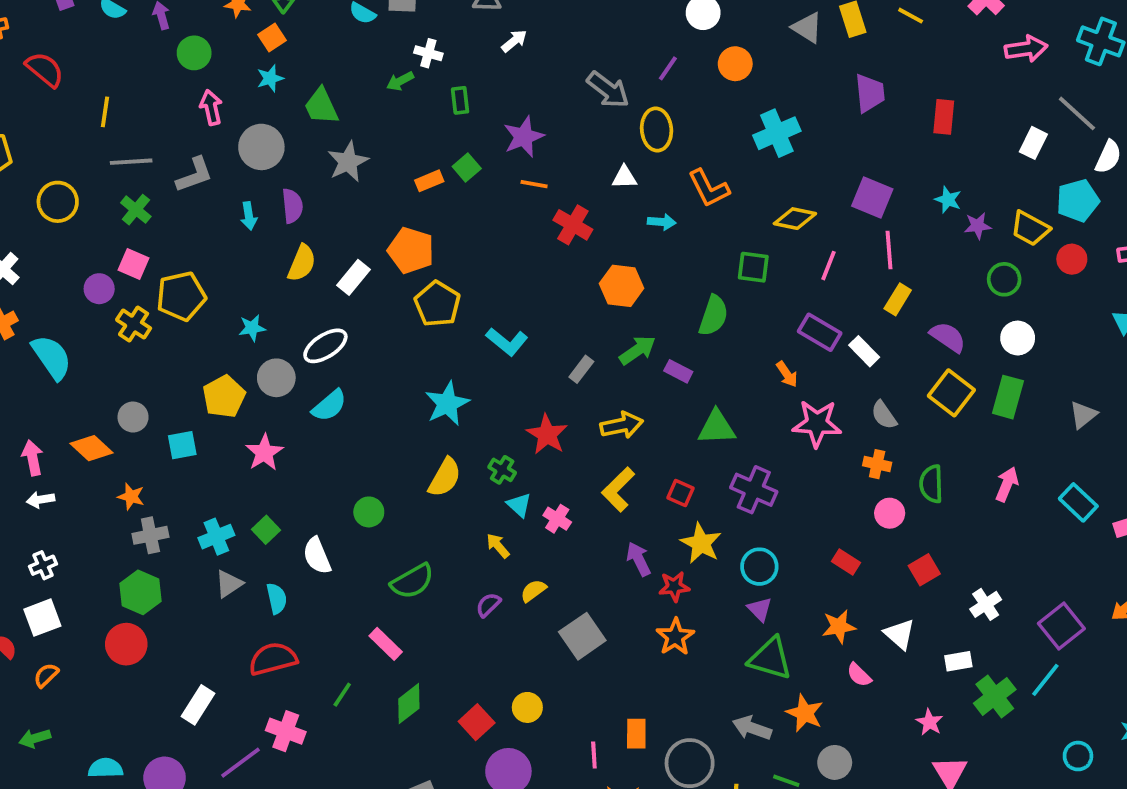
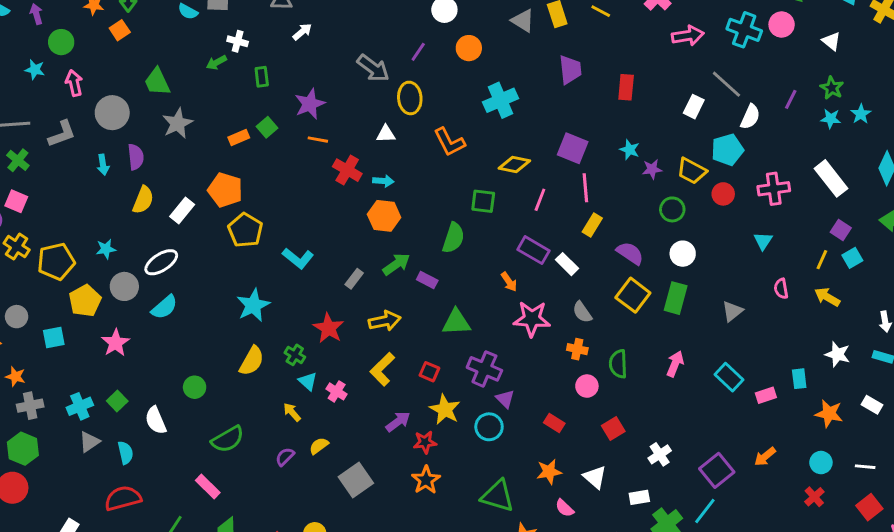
cyan star: (270, 78) -> (35, 70), moved, turned 30
cyan arrow: (662, 222) -> (383, 181), moved
yellow pentagon: (181, 296) -> (56, 261), moved
purple arrow: (639, 559) -> (398, 422), turned 80
purple triangle: (760, 609) -> (505, 399), moved

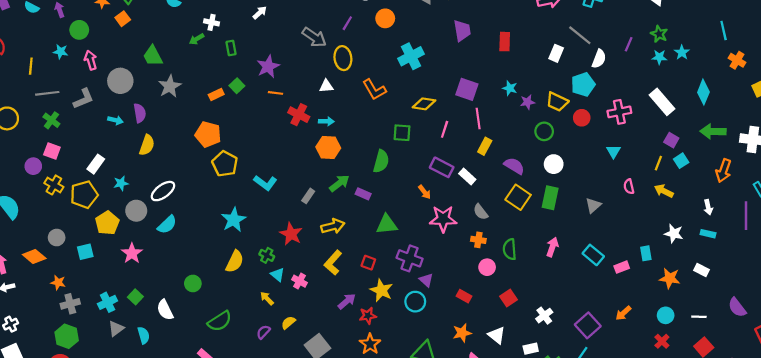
cyan arrow: (103, 165) -> (115, 120), turned -64
white rectangle: (182, 210) -> (96, 164), moved

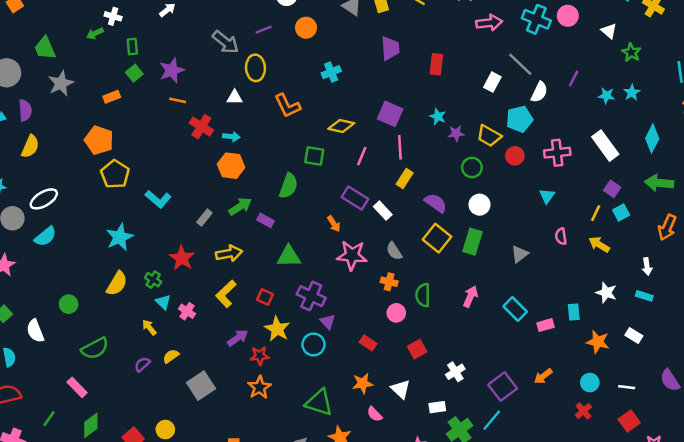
purple line: (347, 23) -> (264, 30), turned 32
green star: (659, 34) -> (631, 52), moved
cyan cross: (411, 56) -> (331, 72), size x0.7
green square: (237, 86) -> (134, 73), moved

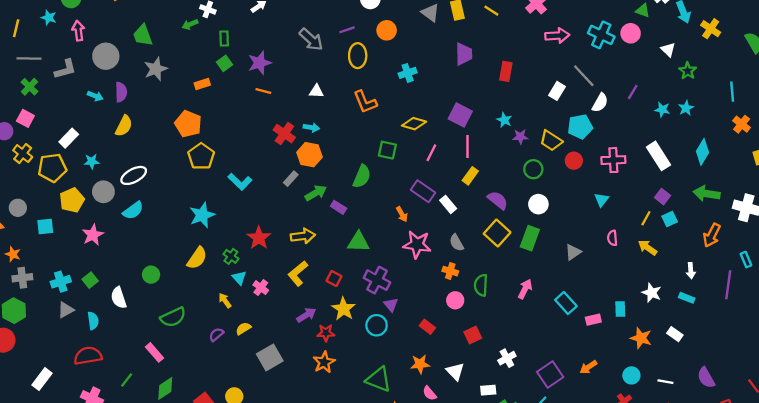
yellow ellipse: (255, 68) -> (358, 56), moved
red cross: (201, 127) -> (284, 134), moved
gray rectangle: (204, 218) -> (291, 179), moved

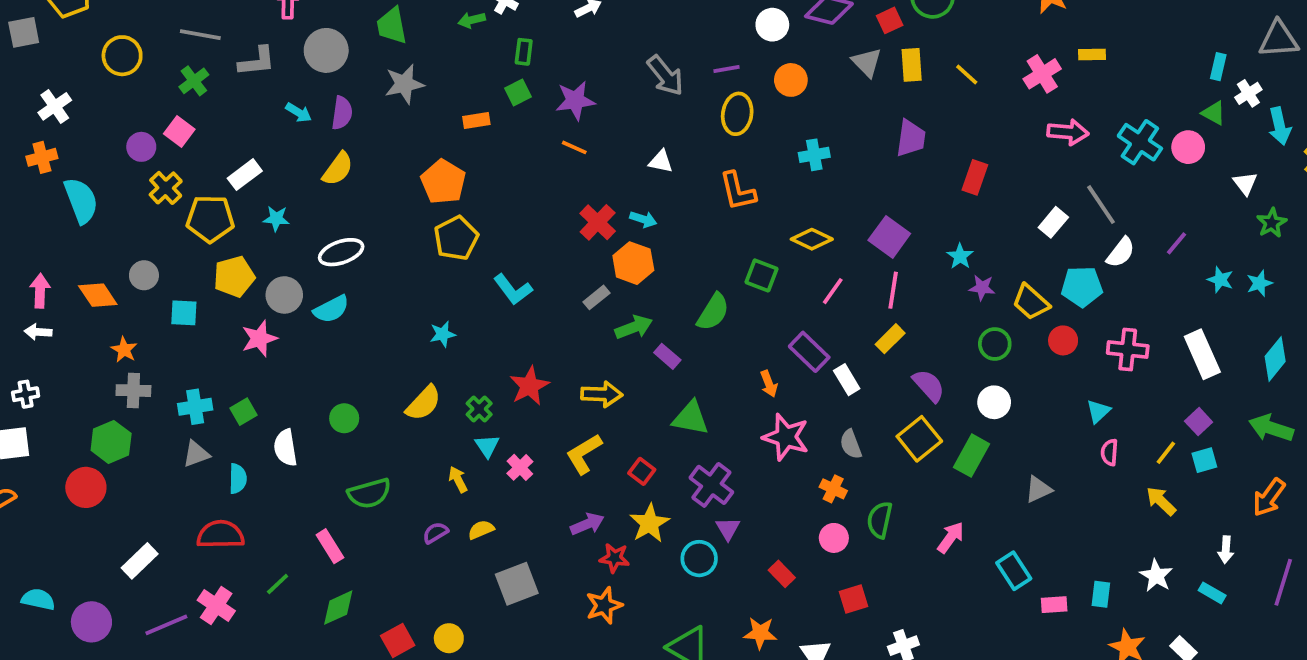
gray circle: (103, 192) -> (284, 295), moved
cyan star: (202, 215) -> (443, 334), size x0.6
pink semicircle: (612, 238) -> (1109, 452), moved

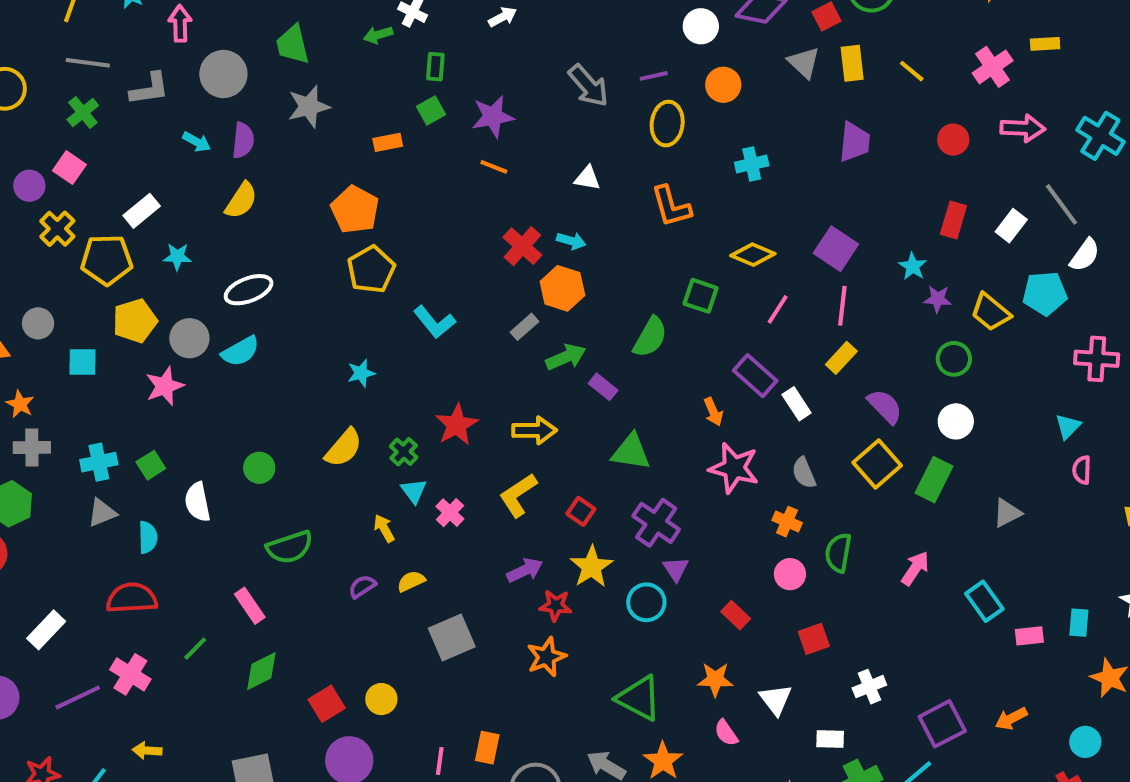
red rectangle: (975, 177) -> (953, 220), moved
red circle: (1063, 340) -> (953, 140), moved

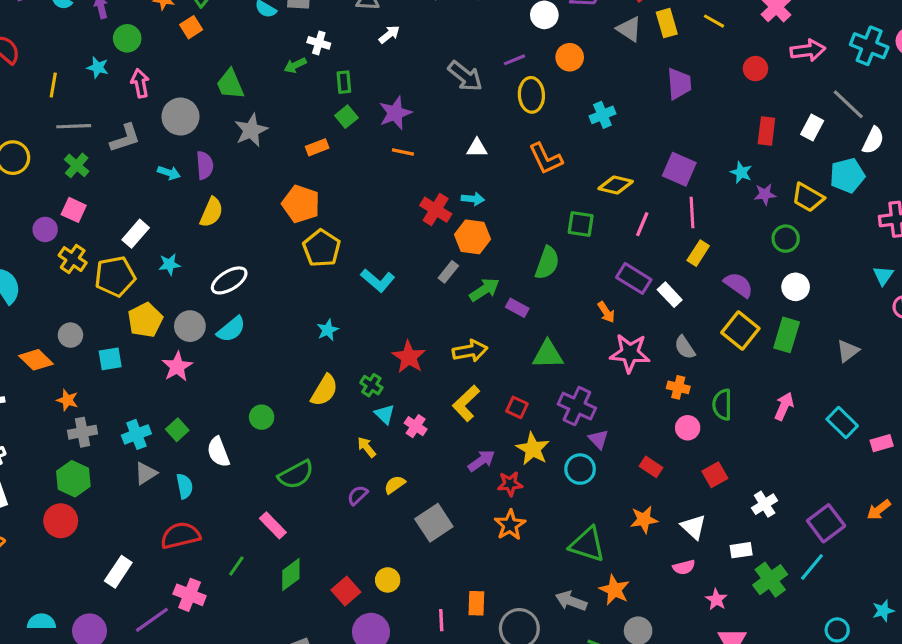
pink semicircle: (726, 733) -> (684, 567), moved, turned -60

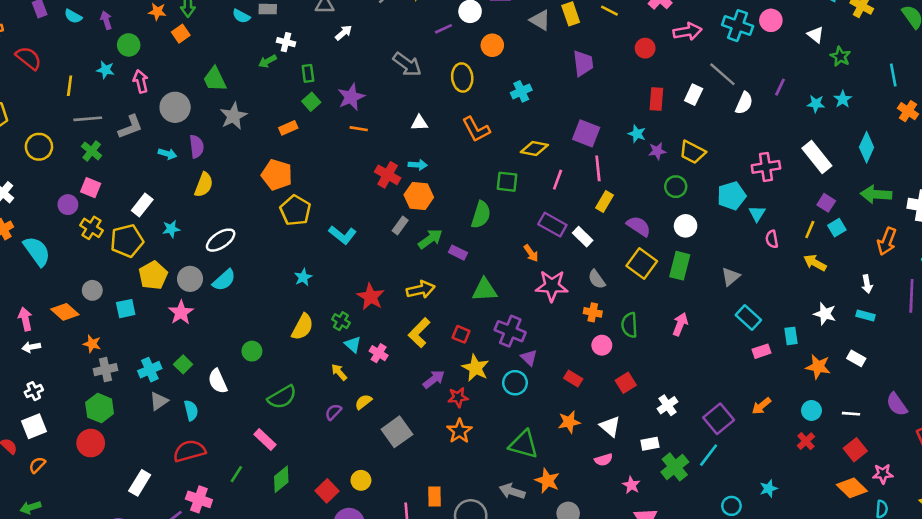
purple line: (515, 60) -> (443, 29), moved
cyan pentagon: (847, 175) -> (732, 196), moved
cyan rectangle: (842, 422) -> (748, 318), moved

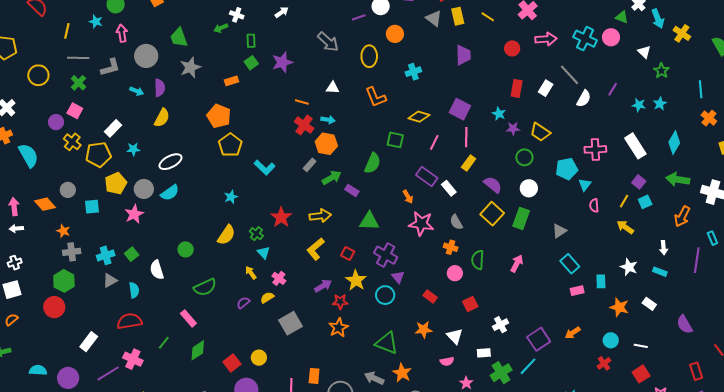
orange line: (359, 129) -> (302, 102), moved
pink cross: (379, 353) -> (279, 278), moved
purple semicircle: (897, 404) -> (685, 324), moved

